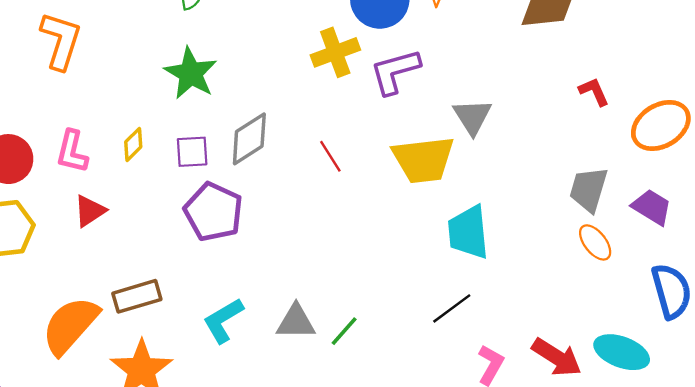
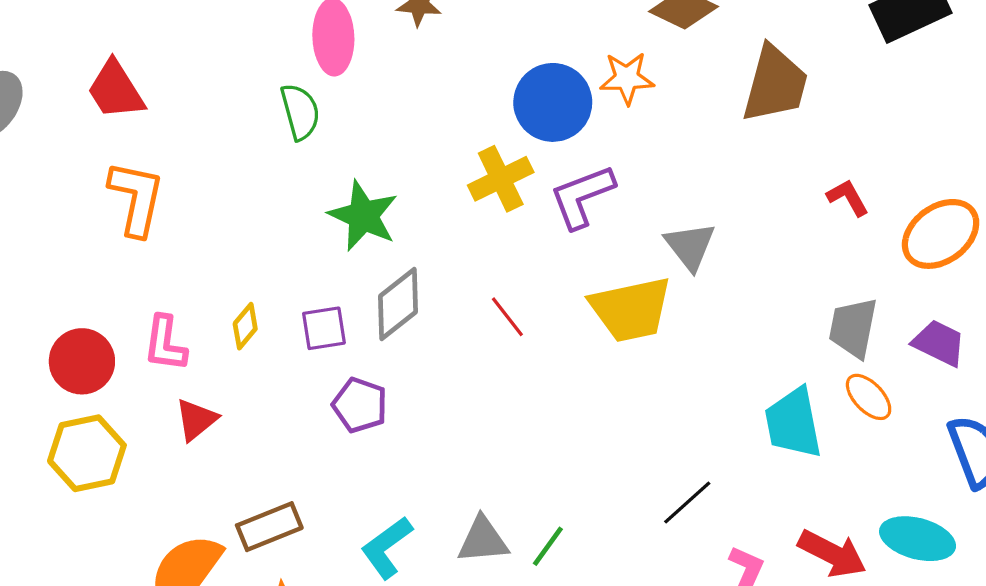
green star: (191, 73) -> (363, 216), moved
purple pentagon: (213, 212) -> (360, 405), size x0.7
cyan trapezoid: (468, 232) -> (793, 423), moved

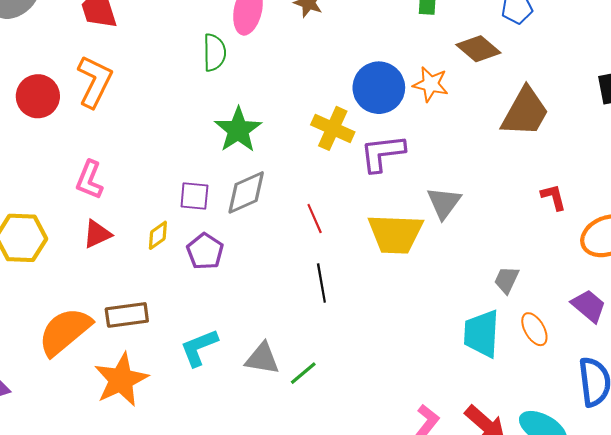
yellow cross: (501, 179) -> (333, 128), turned 36
yellow diamond: (245, 326) -> (158, 235), moved
gray trapezoid: (853, 328) -> (507, 280), moved, size x0.7
red circle: (82, 361) -> (38, 96), moved
black line: (687, 502) -> (321, 283), moved, turned -72

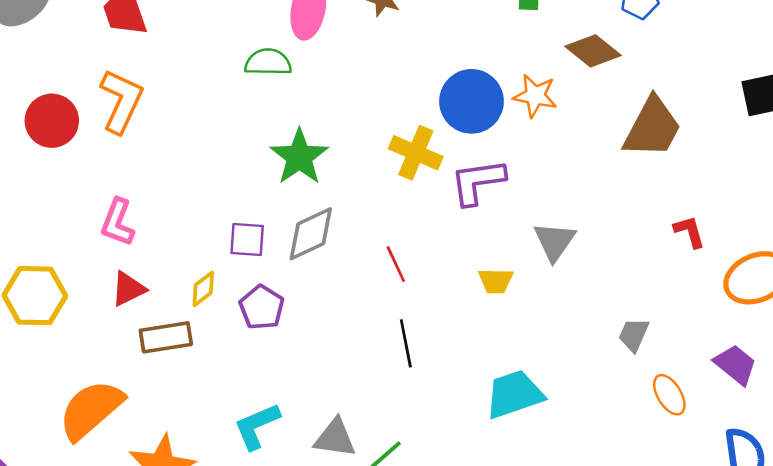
green semicircle: (214, 52) -> (268, 62), turned -87
yellow trapezoid: (395, 234) -> (496, 281), size x0.5
brown rectangle: (127, 315) -> (166, 337), moved
cyan trapezoid: (482, 334) -> (514, 394), moved, turned 69

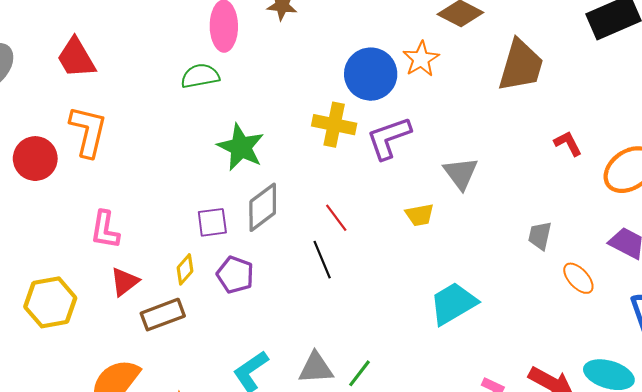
orange star: (535, 96) -> (421, 59), turned -30
black line: (406, 343) -> (322, 260), moved

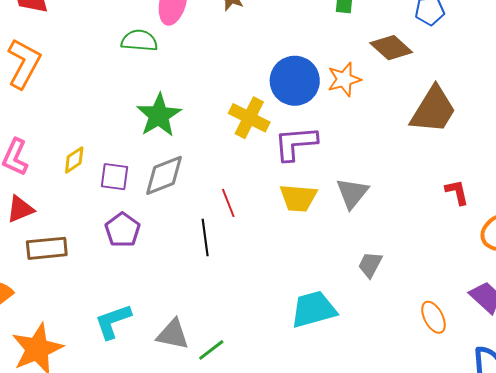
yellow trapezoid: (420, 215) -> (298, 198), moved, size x1.4
gray trapezoid: (540, 236) -> (370, 265), moved
yellow diamond: (185, 269) -> (74, 160), moved

